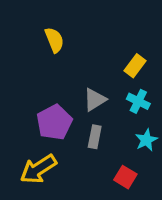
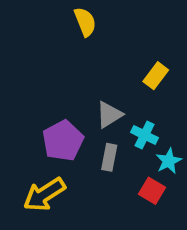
yellow semicircle: (54, 40) -> (85, 22), moved
cyan cross: (138, 101) -> (145, 135), moved
red square: (125, 177) -> (152, 191), moved

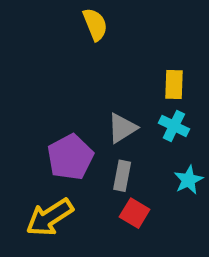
yellow rectangle: (156, 76) -> (174, 85), turned -35
cyan cross: (145, 135) -> (174, 126), moved
red square: (152, 191) -> (135, 213), moved

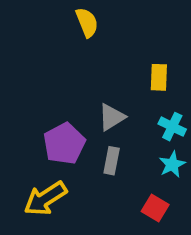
cyan cross: (174, 126) -> (172, 127), moved
red square: (135, 213) -> (155, 208), moved

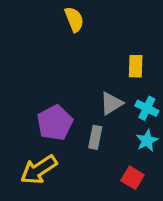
gray triangle: (112, 117) -> (111, 103), moved

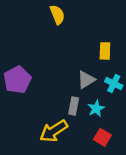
purple pentagon: (55, 123) -> (17, 80), moved
cyan star: (147, 141) -> (96, 109), moved
yellow arrow: (39, 170) -> (54, 131), moved

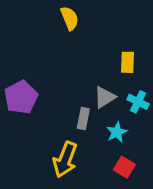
gray rectangle: (74, 106) -> (83, 118), moved
yellow arrow: (54, 131) -> (65, 160), turned -36

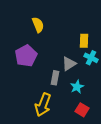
yellow semicircle: (70, 18) -> (38, 25), moved
purple pentagon: (21, 97) -> (26, 56), moved
cyan cross: (138, 102) -> (91, 58), moved

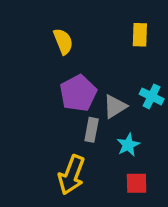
yellow rectangle: (84, 41) -> (140, 35), moved
purple pentagon: (26, 56) -> (78, 93), moved
red square: (82, 110) -> (137, 183), turned -32

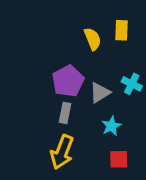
yellow semicircle: (63, 41) -> (93, 39), moved
gray rectangle: (92, 130) -> (65, 113), moved

